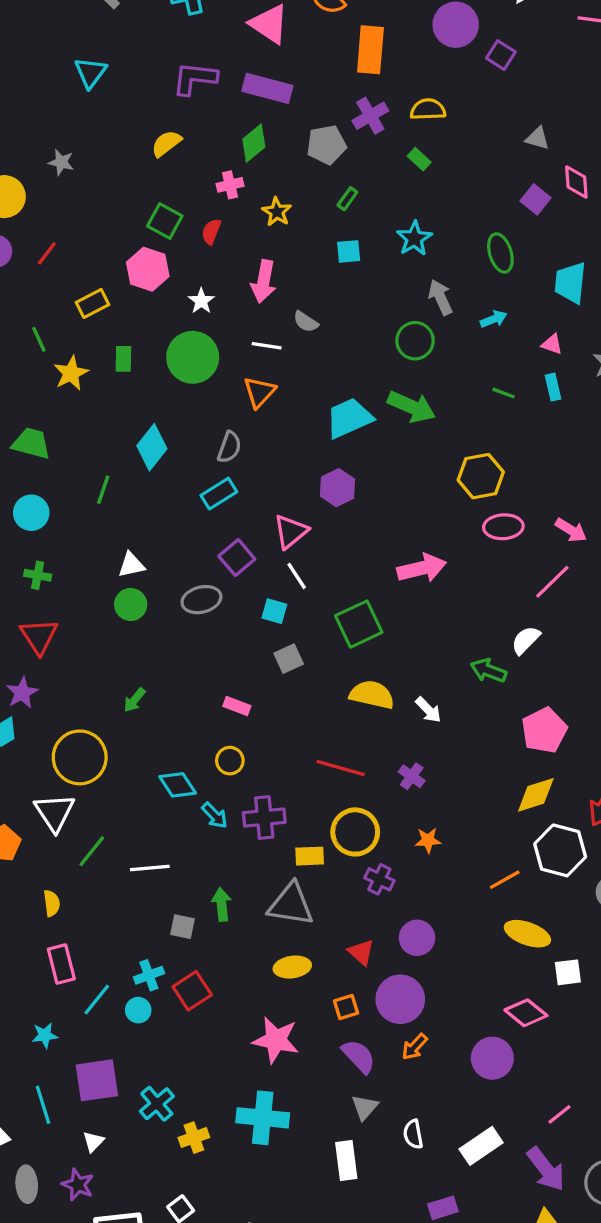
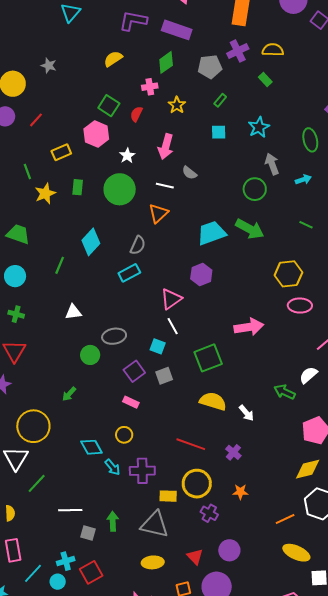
purple square: (237, 558) -> (134, 371), moved
green circle: (131, 604) -> (90, 355), moved
white line: (150, 868) -> (70, 510), moved

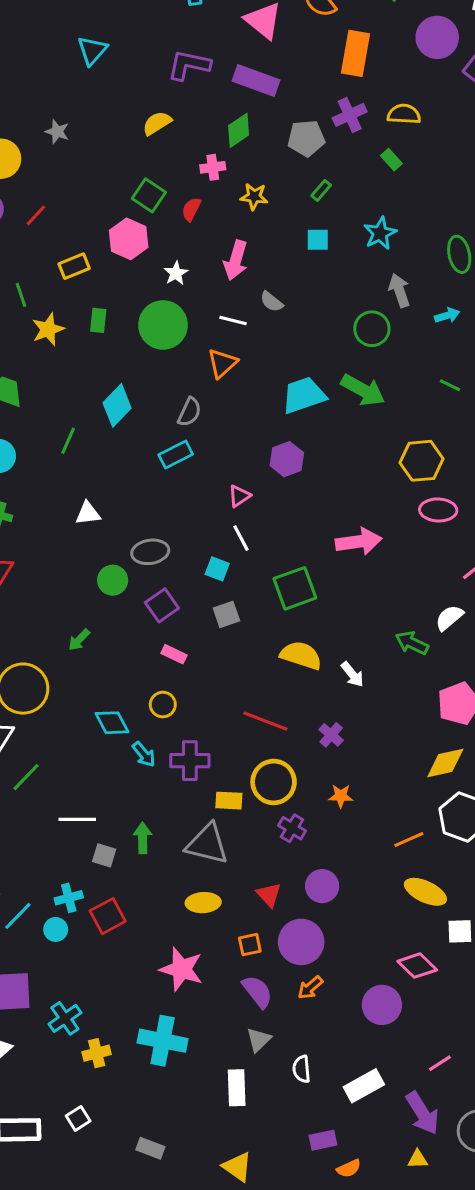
yellow star: (177, 105) -> (254, 197), turned -30
pink triangle: (171, 299) -> (239, 496), size x0.7
purple square: (134, 371) -> (162, 605), moved

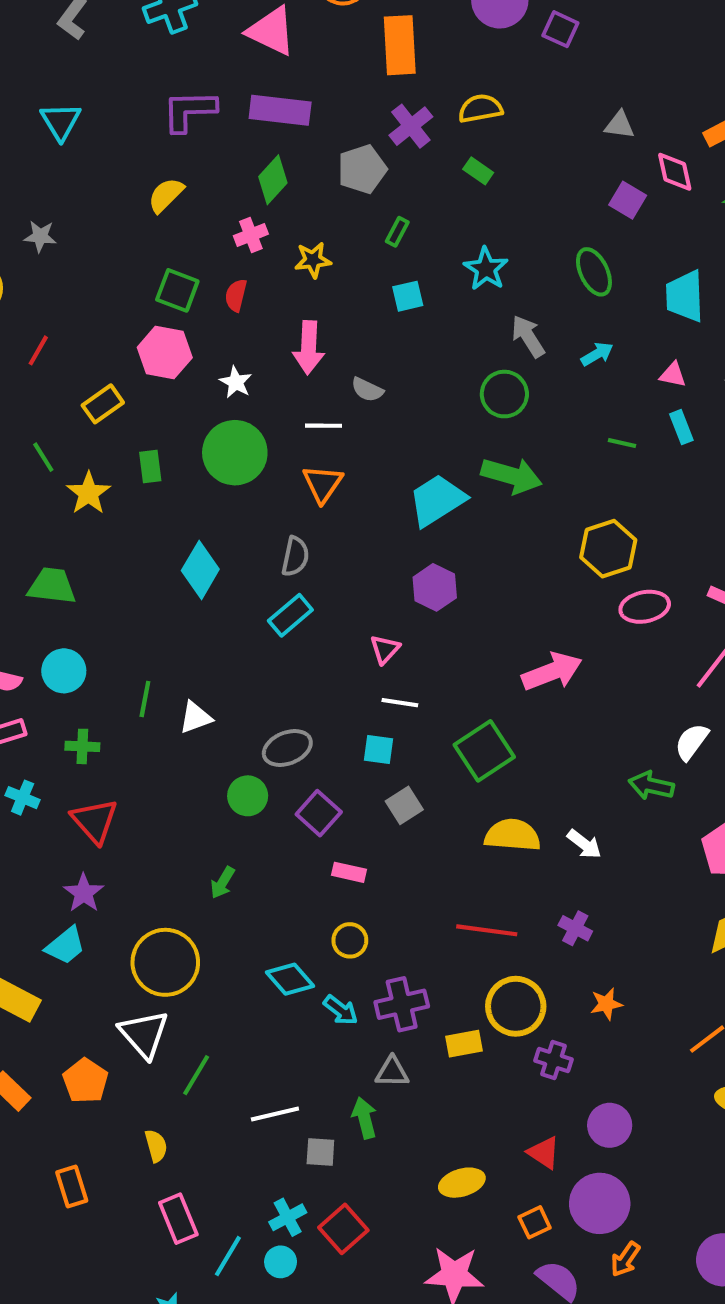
green line: (68, 441) -> (145, 699), moved
white line: (241, 538) -> (400, 703), turned -40
gray triangle: (207, 844) -> (392, 1072), moved, size x0.6

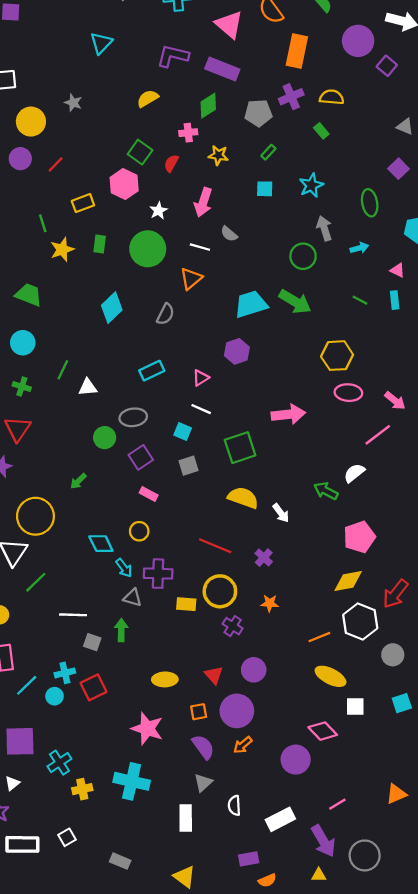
cyan rectangle: (290, 615) -> (152, 371), moved
gray triangle: (392, 1072) -> (133, 598), moved

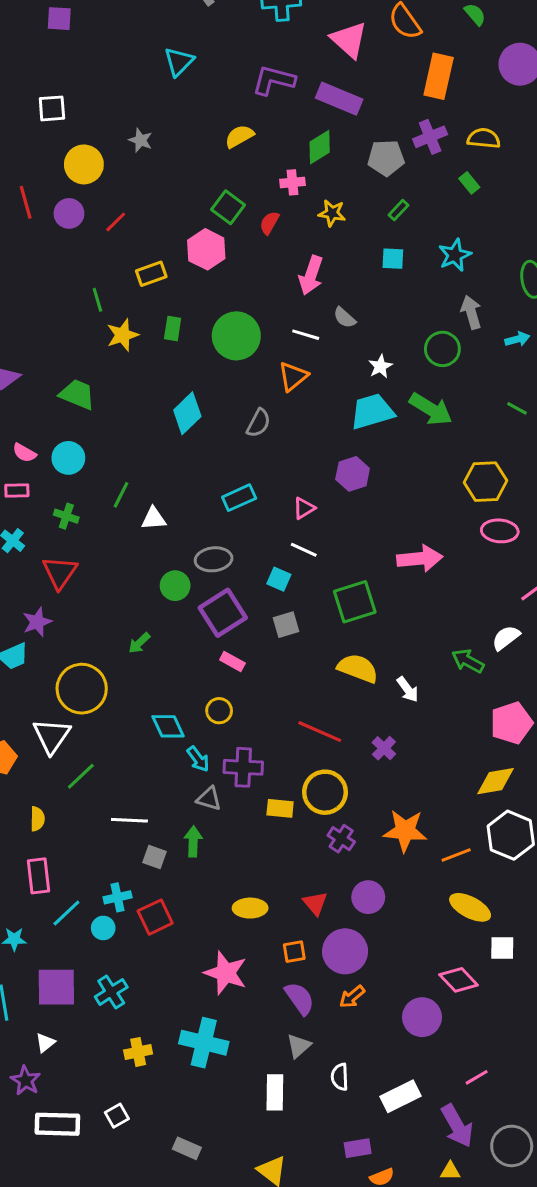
white star: (158, 211) -> (380, 366), moved
purple square: (141, 457) -> (223, 613), size x1.4
orange star: (270, 603) -> (405, 831), moved, size x1.8
cyan cross: (59, 763) -> (111, 992), moved

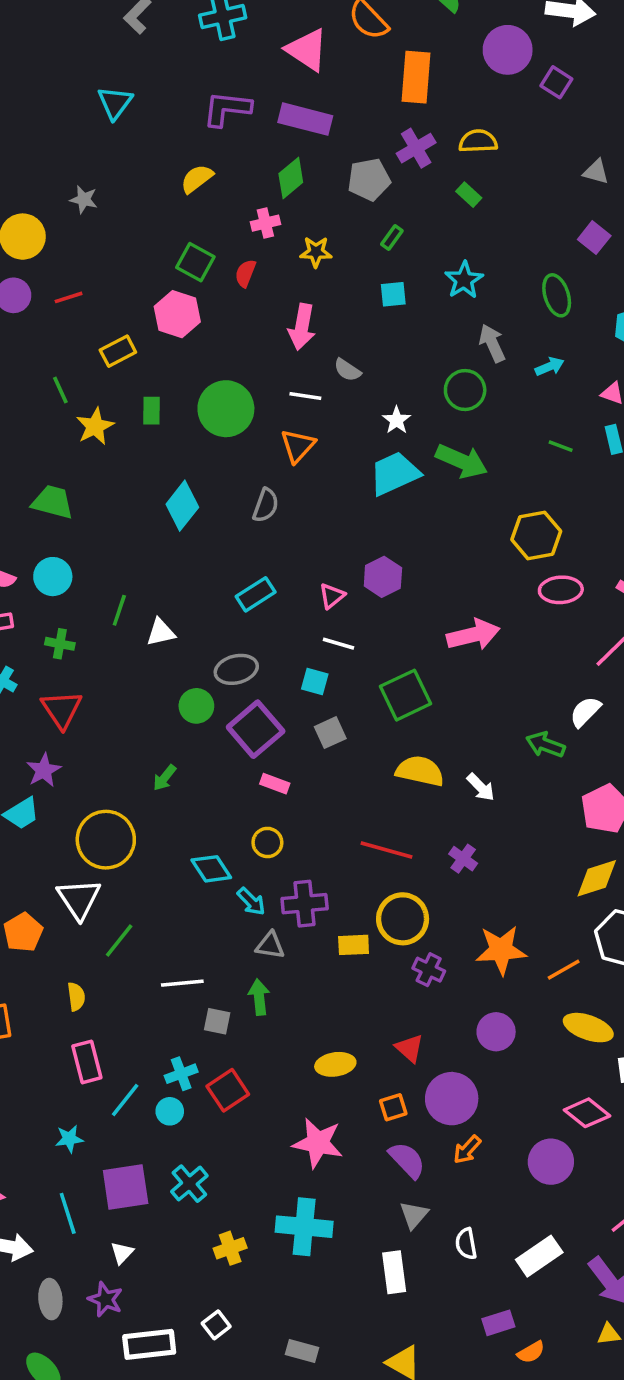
red line: (116, 222) -> (69, 297), turned 35
purple hexagon: (353, 474) -> (383, 577), moved
purple circle: (368, 897) -> (496, 1032), moved

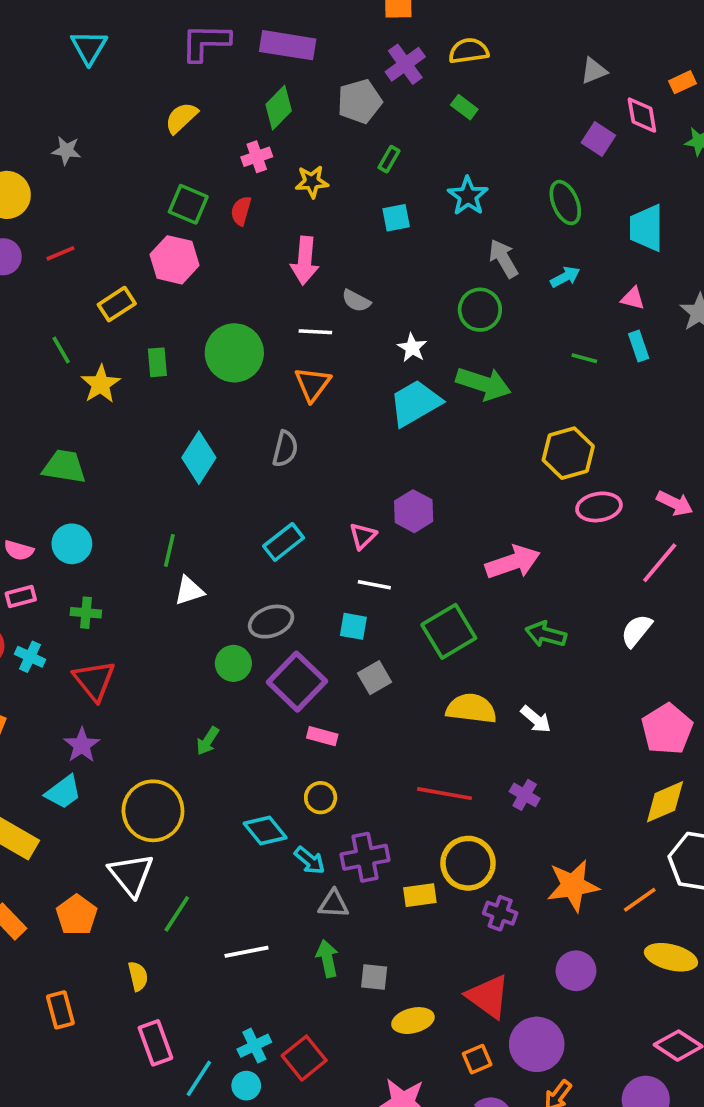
gray triangle: (596, 172) -> (594, 71), turned -32
green line: (119, 610) -> (169, 550), moved
green arrow: (545, 745) -> (546, 634), moved
gray square: (217, 1021) -> (374, 977), moved
red triangle: (409, 1048) -> (488, 996), size x1.5

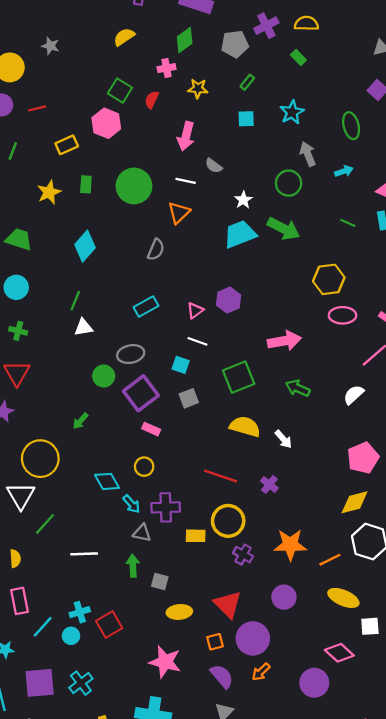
green line: (61, 350) -> (13, 151), moved, turned 42
cyan diamond: (199, 458) -> (85, 246), moved

